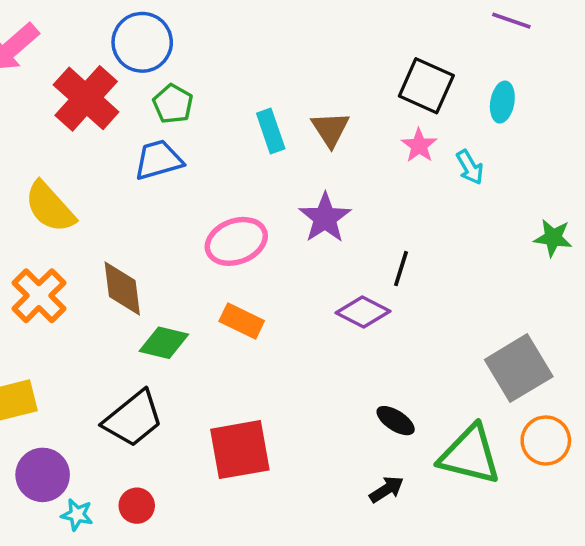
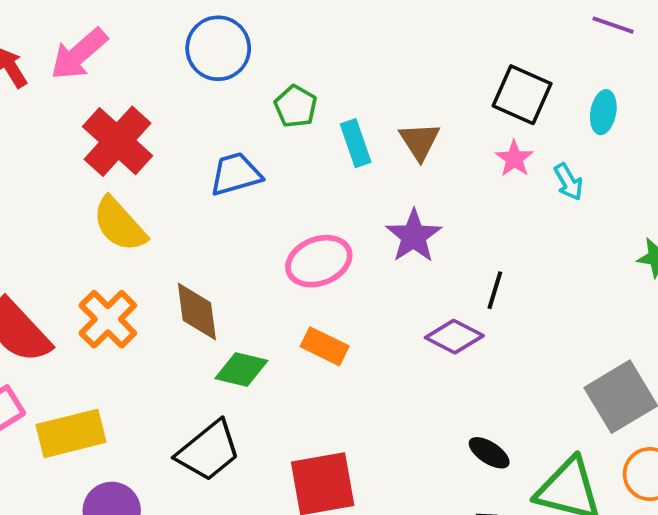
red cross: (86, 98) -> (118, 141), moved
green pentagon: (173, 104) -> (296, 106), moved

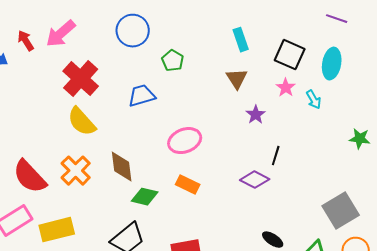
cyan ellipse: (603, 112) -> (332, 64), size x1.4
cyan rectangle: (356, 143) -> (241, 40), moved
purple star: (414, 236) -> (256, 115), moved, size x0.7

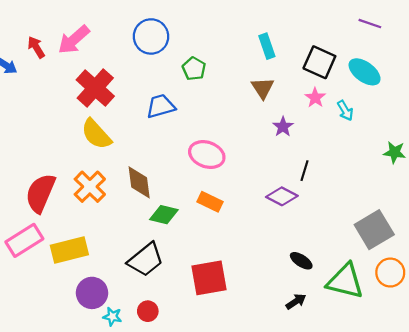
cyan ellipse: (332, 64) -> (365, 72), turned -64
pink ellipse: (185, 141) -> (207, 155), turned 40
red semicircle: (30, 177) -> (40, 193), turned 66

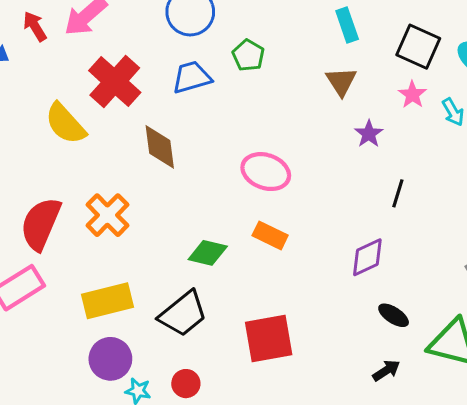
blue trapezoid: (161, 106) -> (192, 77), moved
yellow semicircle: (96, 134) -> (65, 124), moved
brown diamond: (139, 182) -> (160, 147), moved
purple diamond: (282, 196) -> (367, 257), moved, turned -52
yellow rectangle: (69, 250) -> (107, 301), moved

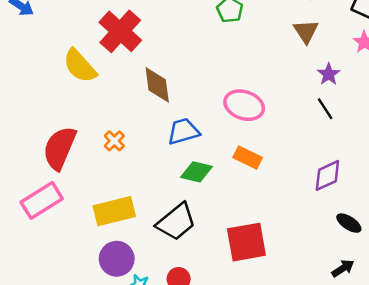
blue trapezoid: (192, 77) -> (183, 131), moved
black line: (398, 193) -> (325, 109), moved, turned -50
orange cross: (107, 215) -> (114, 141), size x0.6

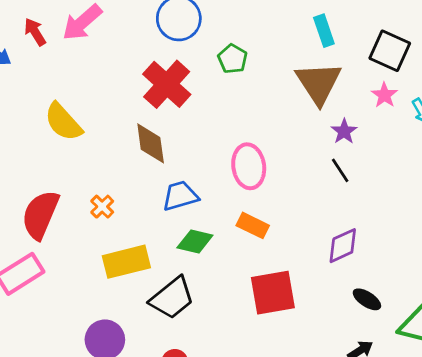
red cross: (120, 31) -> (167, 84), moved
brown triangle: (306, 31) -> (319, 83), size x1.6
pink ellipse: (244, 105) -> (249, 166), turned 63
yellow rectangle: (114, 211) -> (126, 262), moved
red square: (246, 242) -> (273, 293), moved

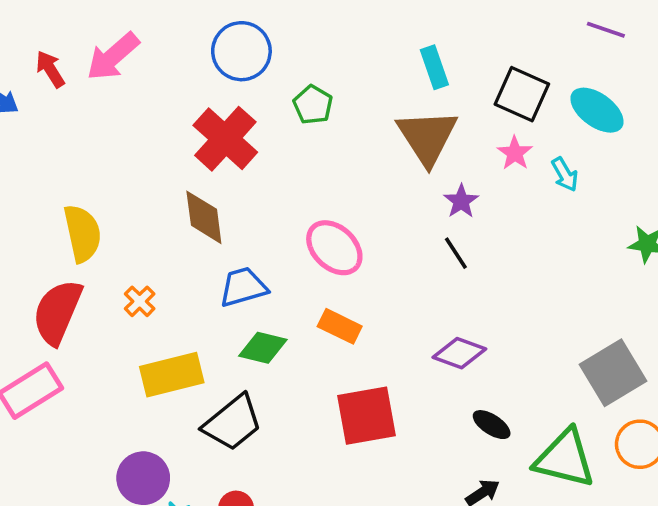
yellow semicircle: (63, 122) -> (82, 233), moved, turned -150
pink ellipse: (249, 166) -> (334, 248), turned -39
purple diamond: (343, 246) -> (459, 353), turned 45

